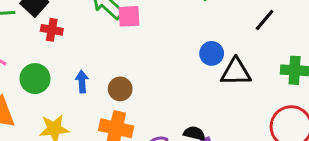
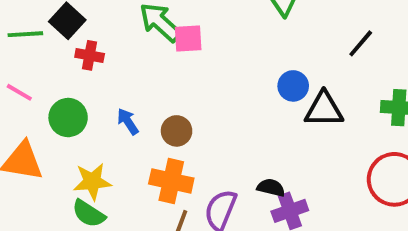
blue arrow: (82, 82) -> (128, 122), turned -30

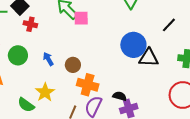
blue circle: (293, 86) -> (133, 45), size x1.6
orange cross: (171, 181) -> (88, 85), moved
yellow star: (92, 182) -> (45, 92), moved, turned -30

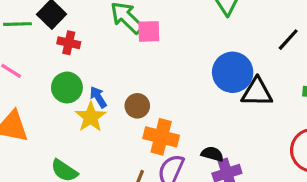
green circle: (18, 55) -> (67, 88), moved
yellow star: (45, 92) -> (91, 117), moved

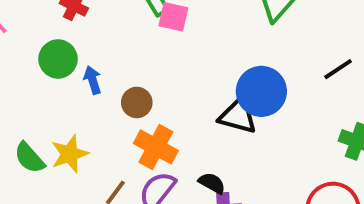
black triangle: (257, 92) -> (238, 116), moved
yellow star: (91, 117) -> (70, 154), moved

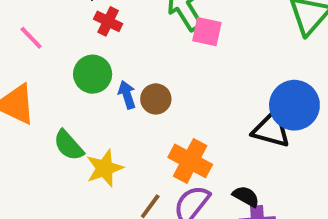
brown circle: (137, 102) -> (156, 99), moved
green semicircle: (29, 158) -> (69, 145), moved

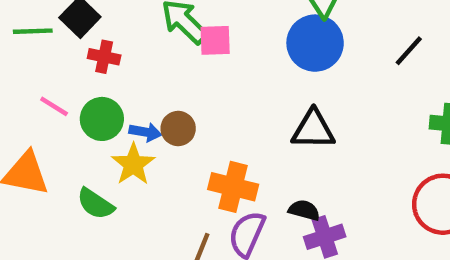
pink line: (31, 38) -> (54, 106), moved
blue arrow: (127, 95) -> (145, 132), turned 132
blue circle: (294, 105) -> (315, 43), moved
yellow star: (105, 168) -> (133, 164), moved

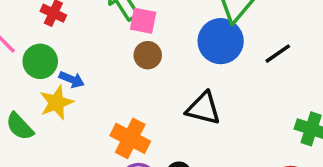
black line: (409, 51) -> (278, 54), moved
brown circle: (178, 129) -> (148, 55), moved

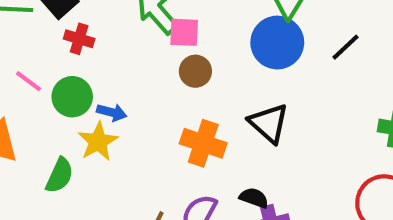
black triangle: (203, 108) -> (269, 123), turned 36
green semicircle: (20, 126) -> (60, 175), turned -104
orange cross: (130, 138) -> (203, 143), moved

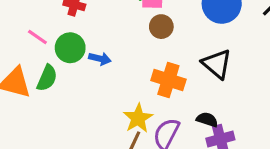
yellow star: (98, 142) -> (138, 118), moved
green semicircle: (60, 175) -> (47, 78), moved

